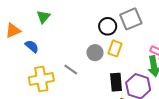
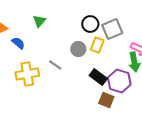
green triangle: (43, 17) -> (39, 21), moved
gray square: (131, 19) -> (112, 29), moved
black rectangle: (116, 82) -> (98, 77), turned -48

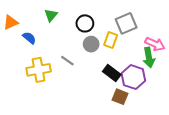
black circle: (90, 24) -> (85, 23), moved

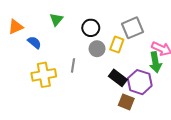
gray line: (67, 61) -> (73, 65), turned 64

